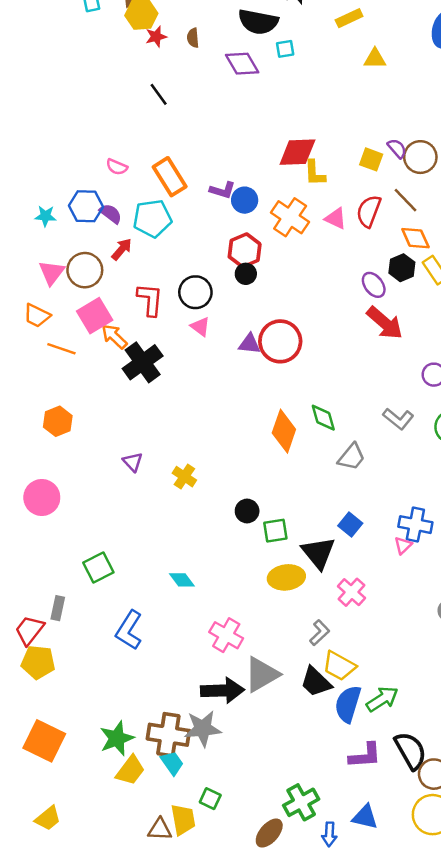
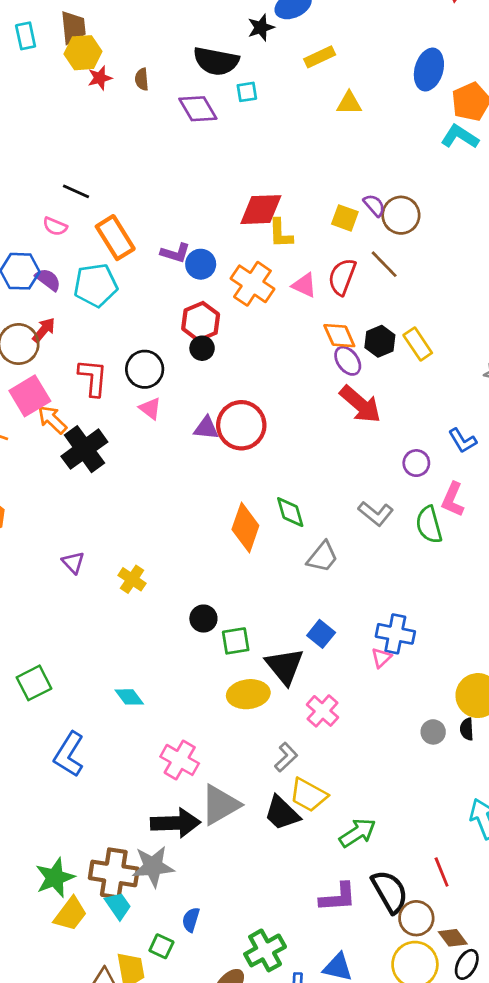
black line: (159, 94) -> (76, 191), moved, turned -30
orange diamond: (415, 238) -> (339, 336), moved
red arrow: (122, 249) -> (44, 330), moved
blue semicircle: (348, 704) -> (191, 920), moved, size x0.6

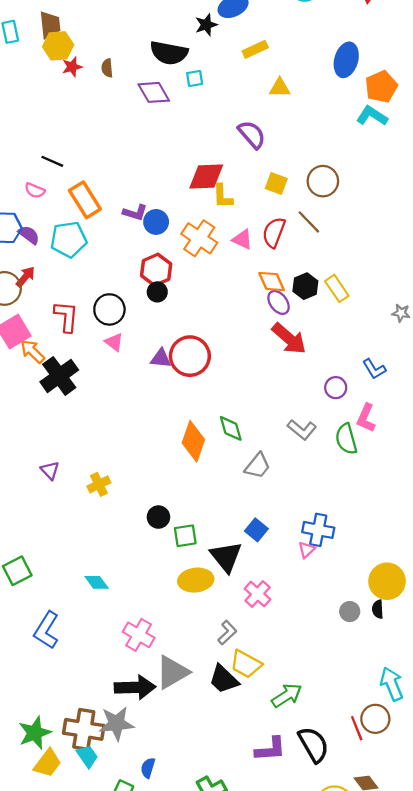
purple semicircle: (374, 205) -> (252, 134), moved, size x1.5
yellow cross: (132, 579) -> (99, 484), turned 30
brown circle: (416, 918) -> (375, 719), moved

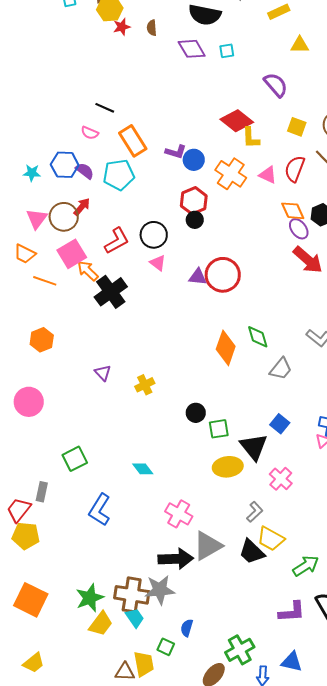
cyan square: (195, 78) -> (227, 51), moved
red diamond: (206, 176) -> (237, 121), turned 40
red L-shape: (66, 316) -> (117, 241), turned 56

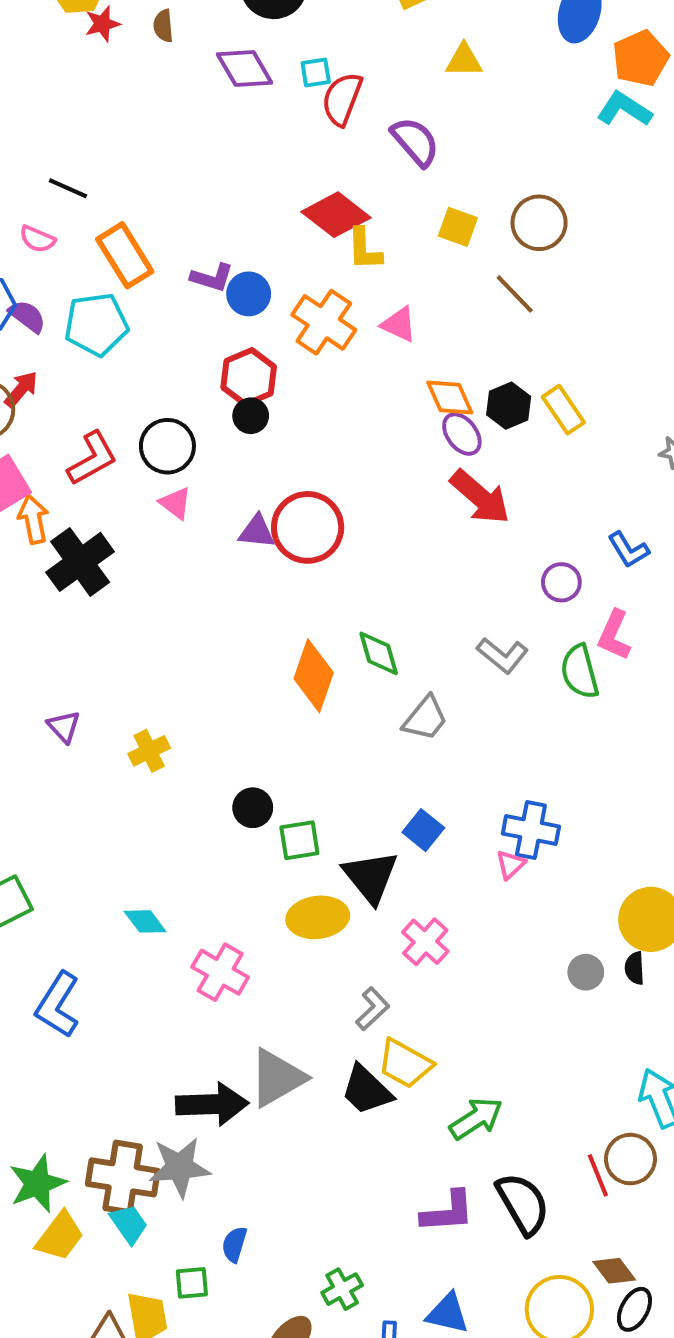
red semicircle: (295, 169) -> (342, 99), moved
orange arrow: (88, 271) -> (33, 519), turned 35
pink cross: (179, 514) -> (220, 972), moved
green square: (166, 647) -> (192, 1283), turned -30
green cross: (240, 650) -> (342, 1289), size x0.7

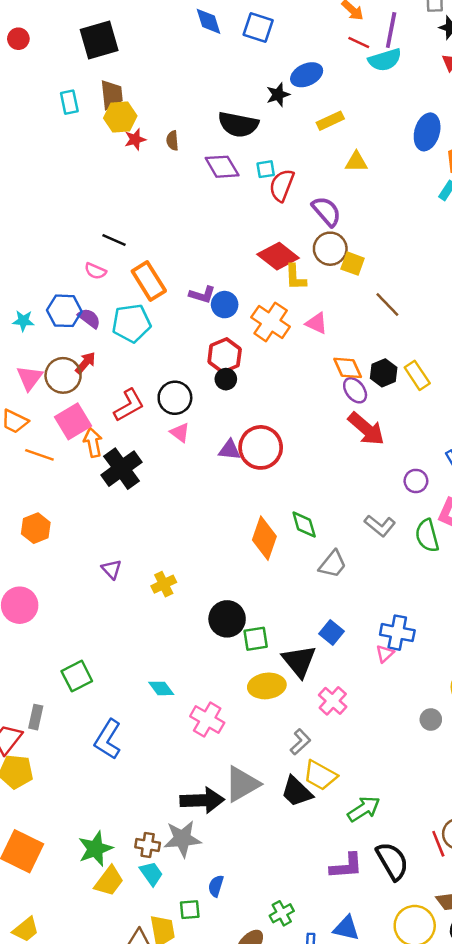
brown circle: (539, 223) -> (330, 249), moved
black circle: (253, 808) -> (227, 619), size x1.5
brown cross: (123, 1177) -> (148, 845), size x0.6

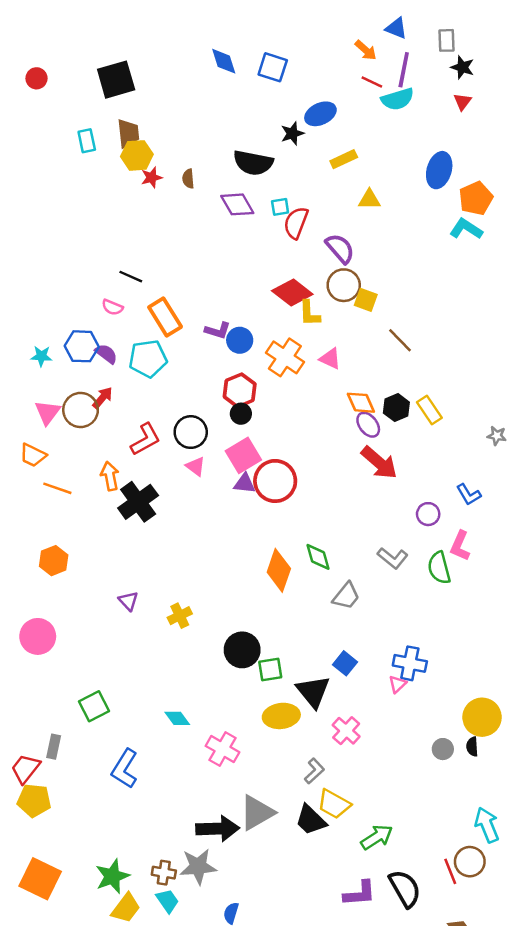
pink square: (73, 421) -> (243, 455), moved

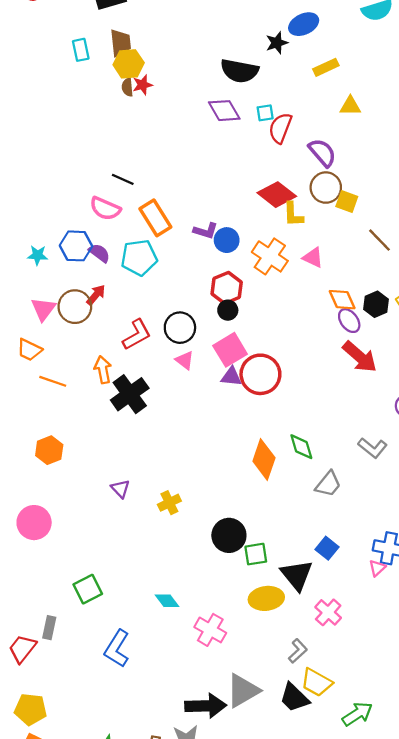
brown semicircle: (188, 179) -> (127, 87), moved
pink semicircle: (112, 307) -> (105, 209), size x1.5
yellow pentagon: (34, 800) -> (31, 709), moved

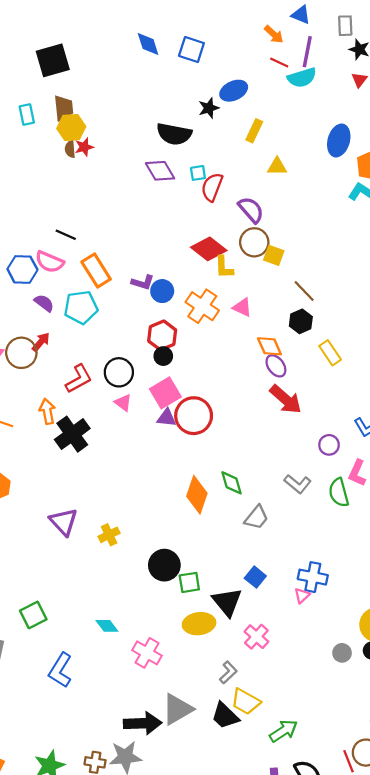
yellow rectangle: (326, 67) -> (254, 131), turned -40
blue hexagon: (76, 246) -> (22, 269), moved
black hexagon: (376, 304) -> (301, 321), moved
purple triangle: (120, 489) -> (64, 522), size x1.6

